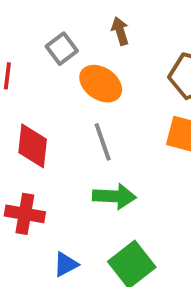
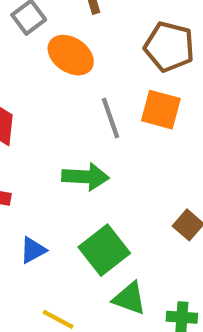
gray line: (103, 142) -> (111, 118), moved

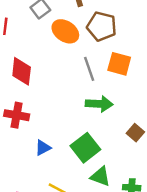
brown pentagon: (169, 47) -> (102, 26), moved
green arrow: (85, 177) -> (99, 104), moved

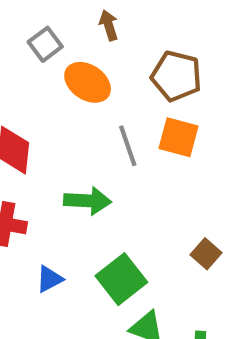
brown pentagon: (102, 26) -> (176, 76), moved
green arrow: (99, 104) -> (88, 201), moved

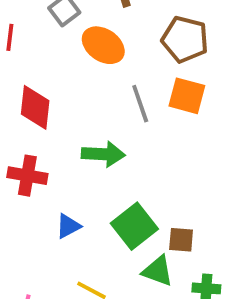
brown square: (206, 254) -> (181, 240), moved, turned -36

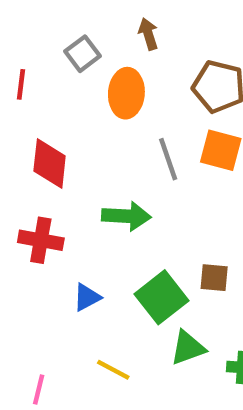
orange ellipse: (103, 45) -> (126, 93), turned 60
brown square: (181, 240) -> (214, 278), moved
green triangle: (158, 271) -> (188, 348), turned -40

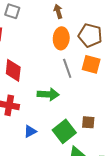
gray square: (82, 54) -> (12, 11), moved, turned -35
orange ellipse: (126, 93) -> (61, 38), moved

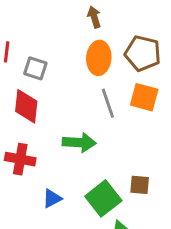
gray square: (12, 11) -> (35, 68), moved

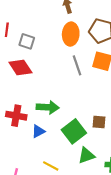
red diamond: (26, 106) -> (20, 68), turned -40
green arrow: (79, 143) -> (48, 107), moved
red cross: (20, 159) -> (16, 116), moved

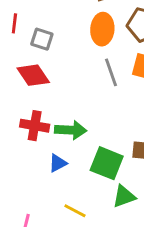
red cross: (16, 116) -> (35, 126), moved
green square: (74, 131) -> (107, 163), turned -30

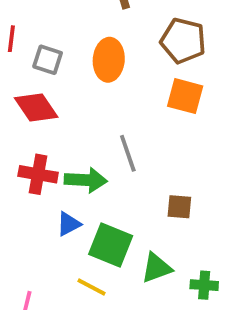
orange ellipse: (102, 29) -> (109, 60), moved
gray line: (111, 72) -> (128, 153), moved
green square: (107, 163) -> (111, 245), moved

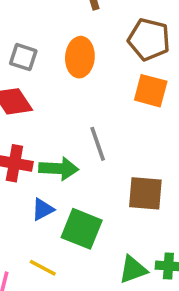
brown square: (179, 207) -> (145, 193), size x1.5
green triangle: (156, 268) -> (133, 270), moved
yellow line: (92, 287) -> (43, 268), moved

